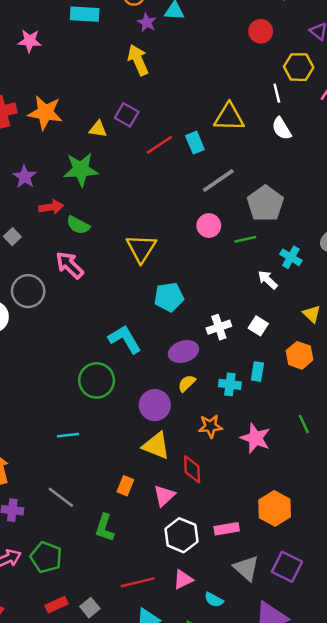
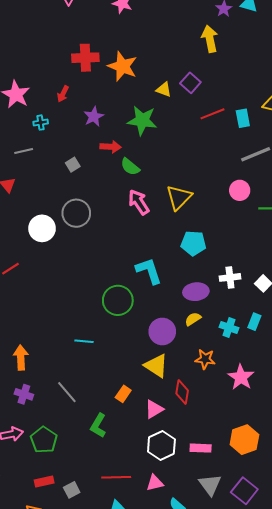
pink arrow: (70, 265) -> (139, 202), moved

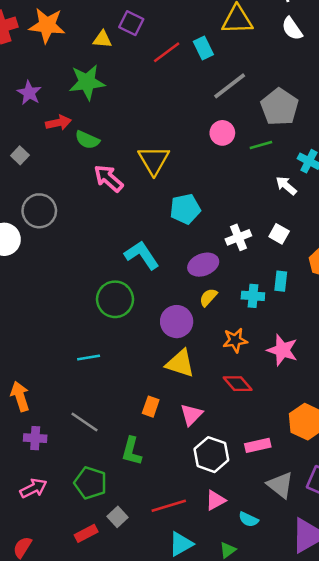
red diamond: (182, 392) -> (238, 384), moved, turned -35
green pentagon: (44, 440) -> (90, 483), moved
gray square: (72, 490) -> (117, 517), moved

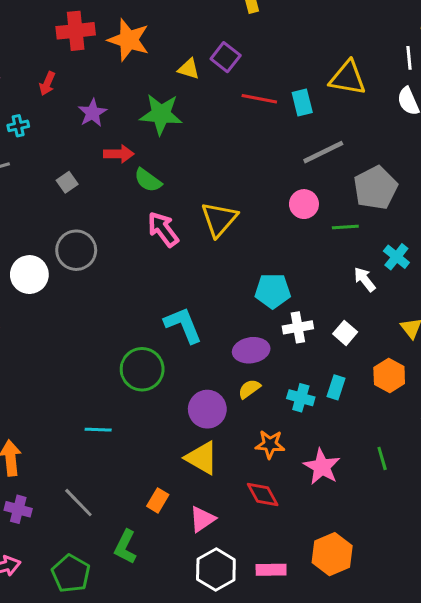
red line: (167, 52) -> (259, 99), turned 36
cyan pentagon: (185, 209) -> (273, 291), moved

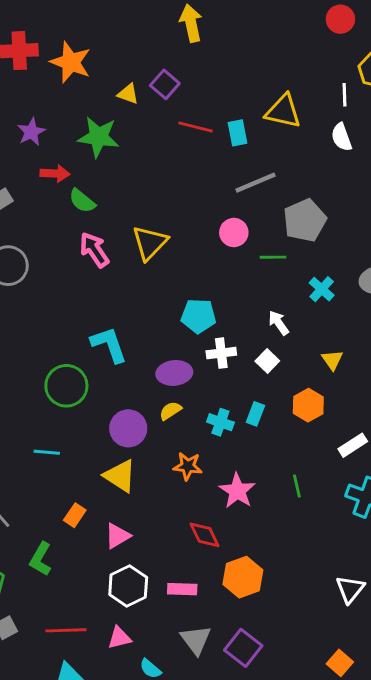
white arrow: (365, 279) -> (279, 323), moved
cyan line: (98, 430) -> (47, 452), moved
red diamond: (263, 494) -> (205, 535), moved

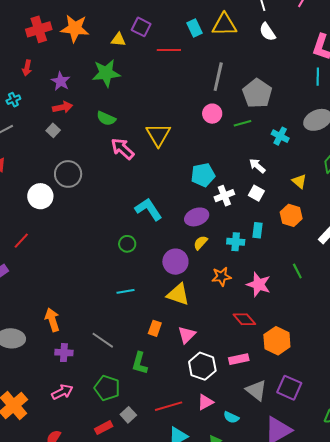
cyan rectangle: (238, 133) -> (195, 28), moved
red arrow: (55, 173) -> (63, 107), moved
gray line: (256, 183) -> (218, 77), turned -40
green circle: (66, 386) -> (127, 244), size x0.6

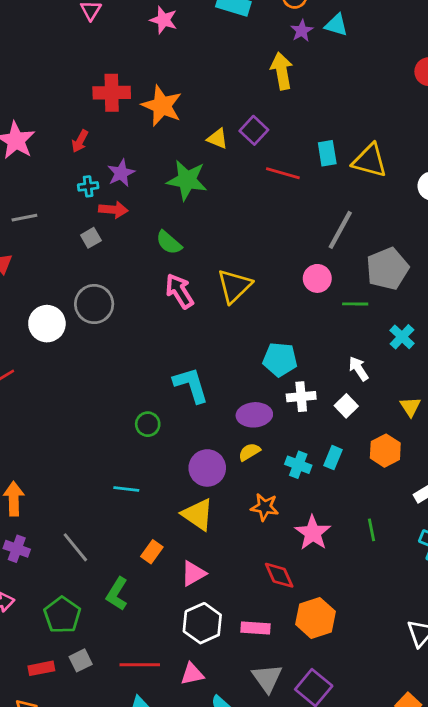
cyan cross: (13, 100) -> (88, 186), moved

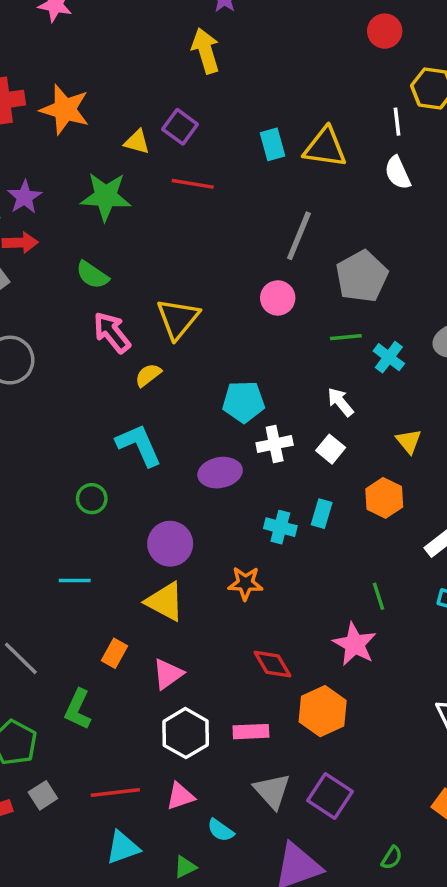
red line: (283, 173) -> (193, 184), moved
green line: (355, 304) -> (346, 337), moved
yellow semicircle: (249, 452) -> (148, 375), moved
pink star: (313, 533) -> (355, 644), moved

